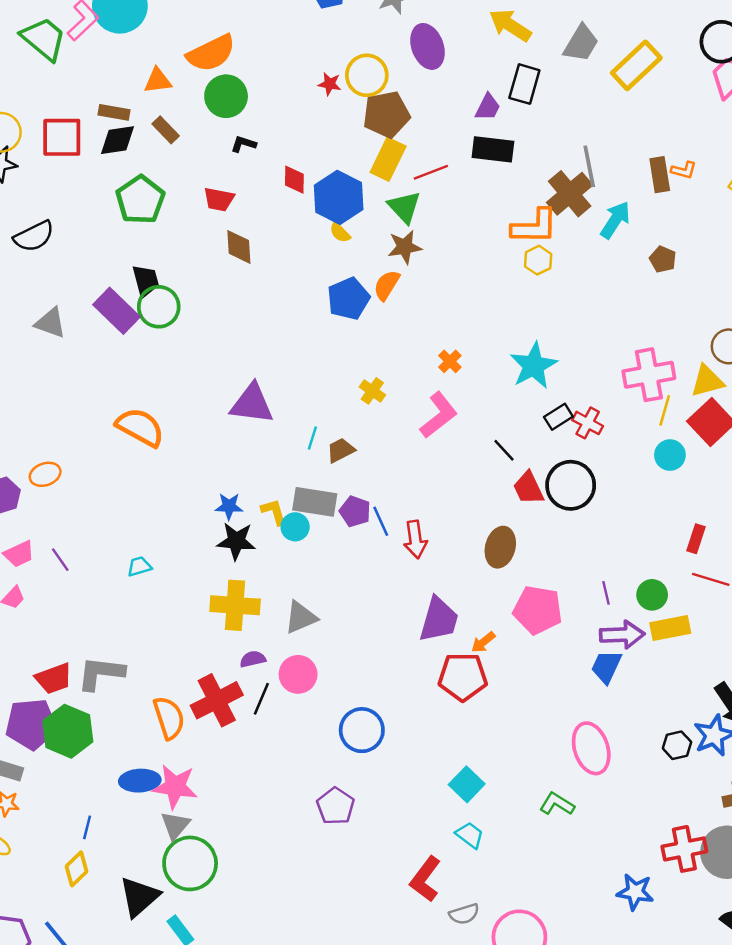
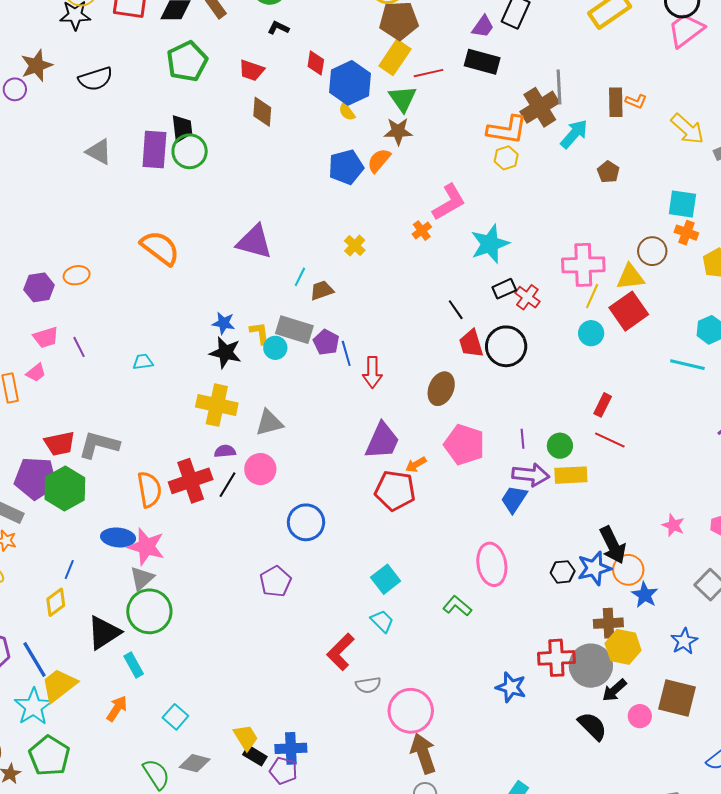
purple rectangle: (117, 311) -> (154, 150), turned 42
pink L-shape: (439, 415) -> (449, 202), moved

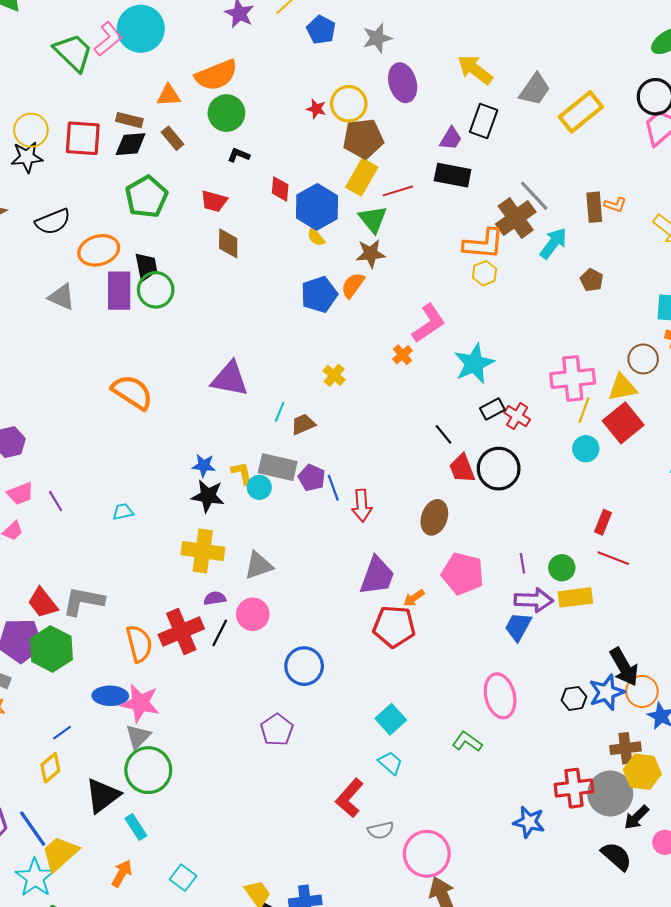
gray line: (559, 87) -> (534, 196), turned -36
orange ellipse: (77, 275) -> (99, 250), moved, size x1.5
red trapezoid: (60, 444) -> (43, 603), turned 68
blue line: (69, 570) -> (62, 733), turned 36

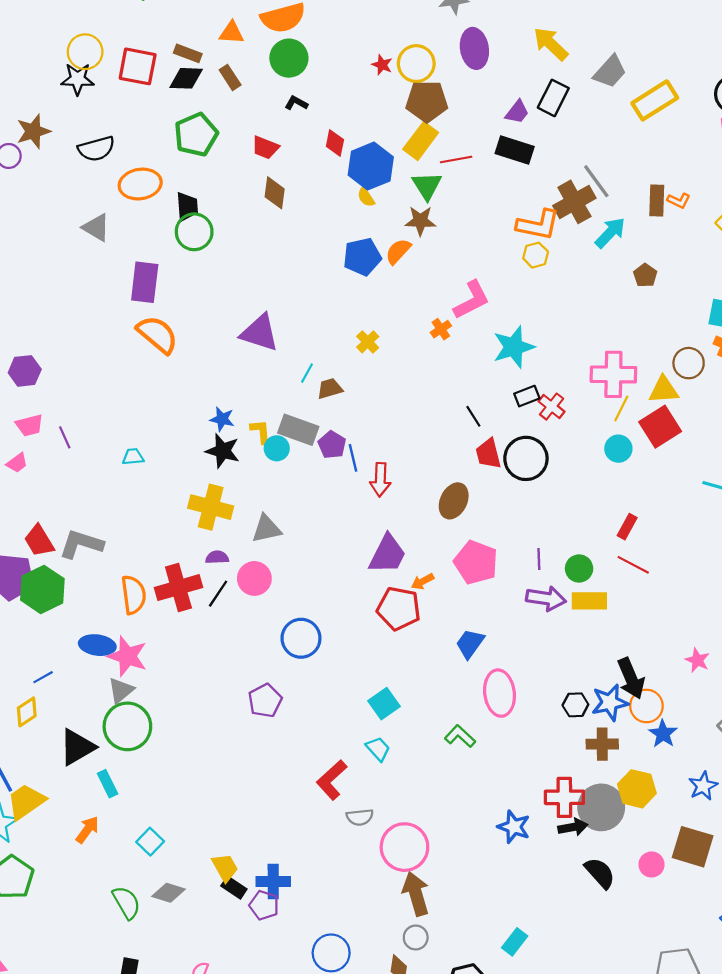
purple rectangle: (119, 291) -> (145, 282), moved
blue trapezoid: (518, 627) -> (470, 644), moved
brown cross: (625, 748) -> (602, 744), moved
black arrow: (637, 817) -> (573, 827), moved, turned -152

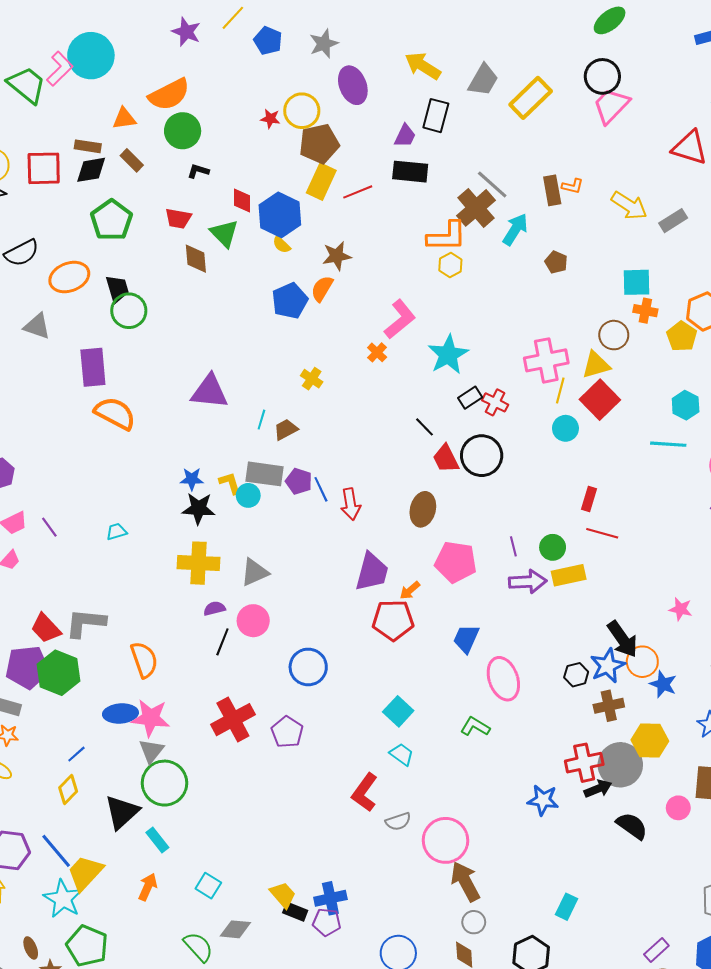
green triangle: (427, 186) -> (224, 233), moved
red cross: (178, 588) -> (233, 720), moved

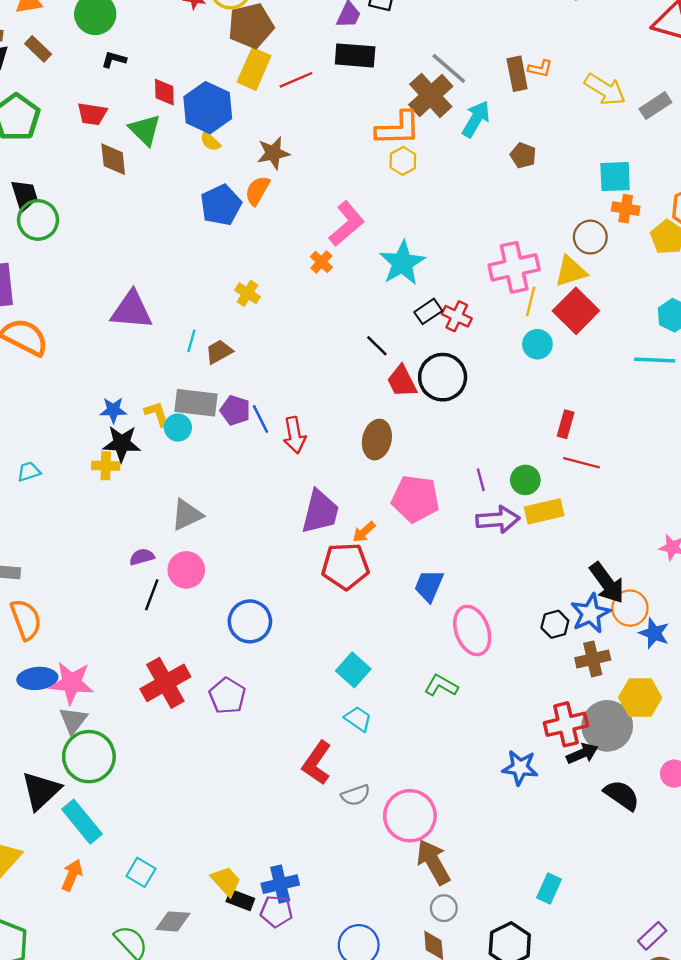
yellow cross: (198, 563) -> (106, 466), moved, size x0.6
orange semicircle: (144, 660) -> (26, 620), moved
cyan rectangle: (157, 840) -> (82, 822), size x1.5

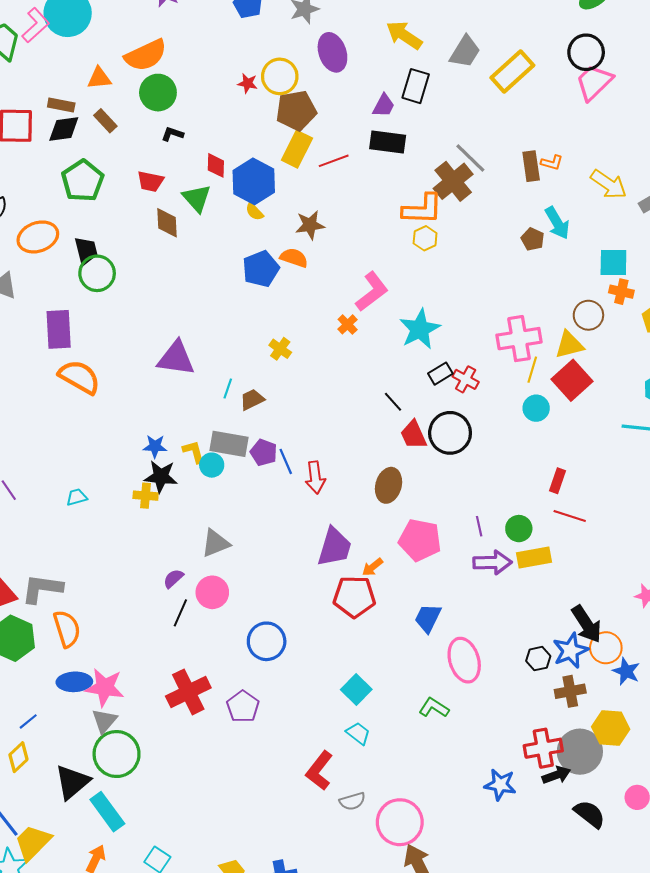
cyan arrow: (476, 119) -> (557, 223), moved, turned 116
orange semicircle: (257, 191) -> (294, 258), turned 76
purple semicircle: (142, 557) -> (173, 579), turned -30

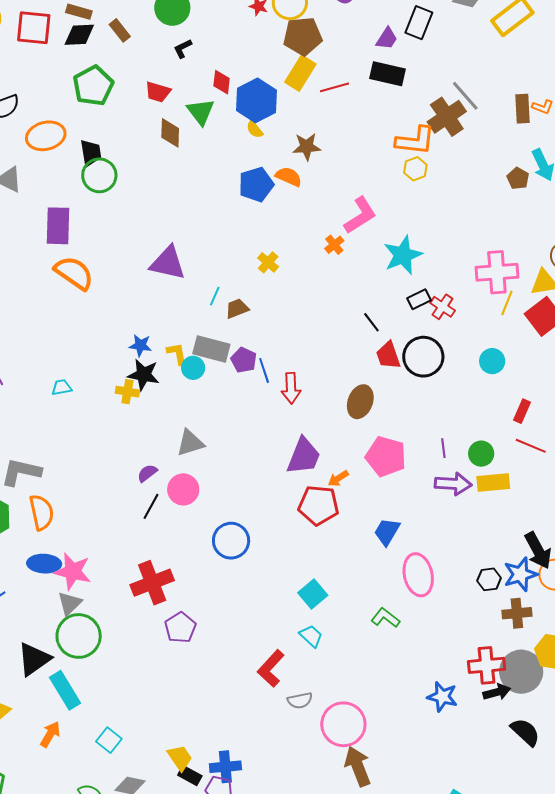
black L-shape: (172, 134) -> (183, 48), turned -50
cyan circle: (536, 408) -> (492, 361), moved
purple pentagon: (243, 706) -> (180, 628), moved

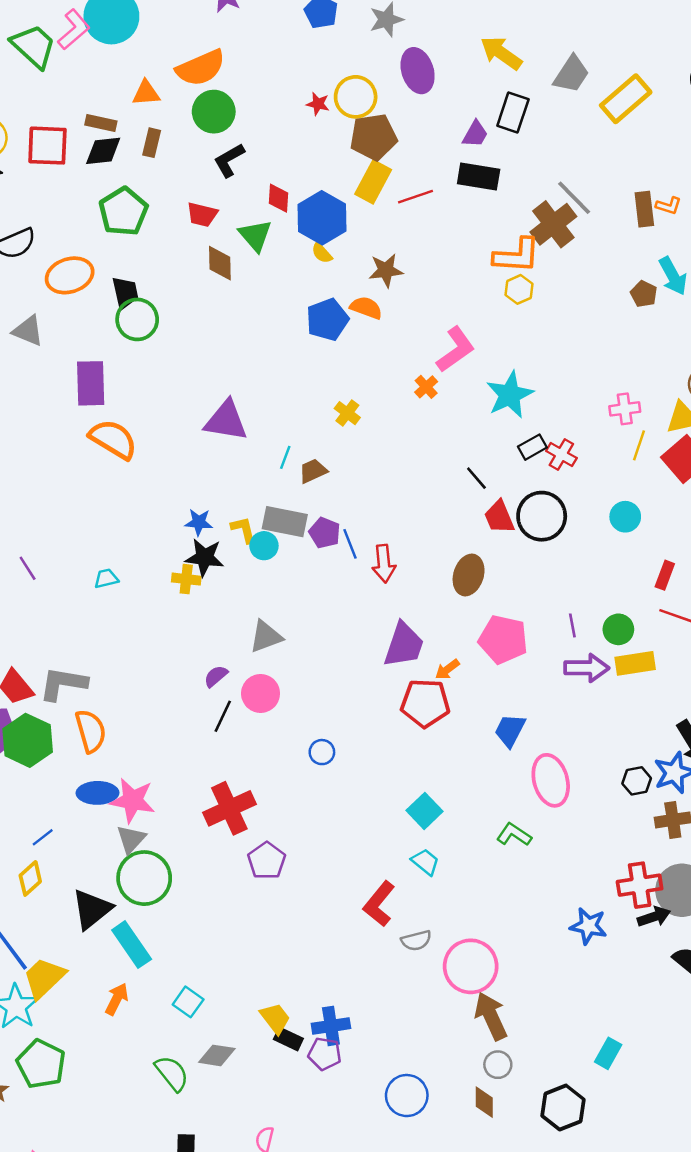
brown rectangle: (120, 30) -> (152, 143), turned 55
black L-shape: (183, 48) -> (229, 160), size x1.4
pink cross: (497, 272) -> (625, 409), size x0.6
blue circle: (231, 541) -> (322, 752), size x0.6

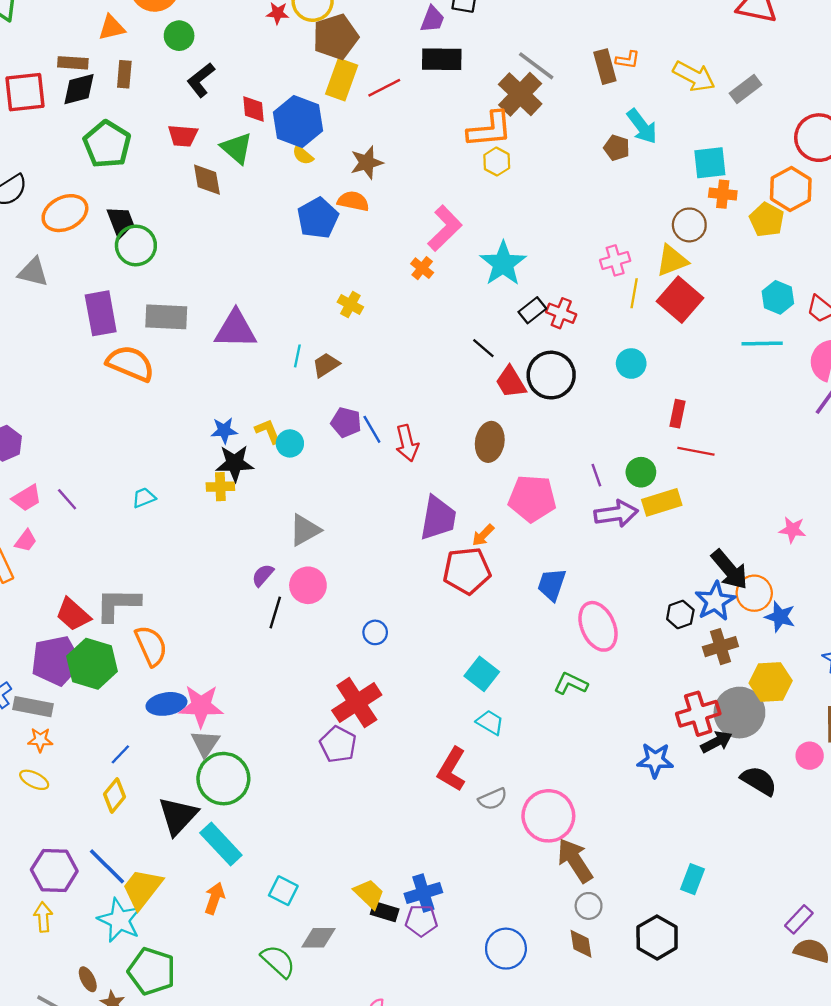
green circle: (214, 112) -> (179, 36), size x0.7
gray rectangle: (285, 522) -> (166, 317), moved
red cross: (229, 808) -> (357, 703), moved

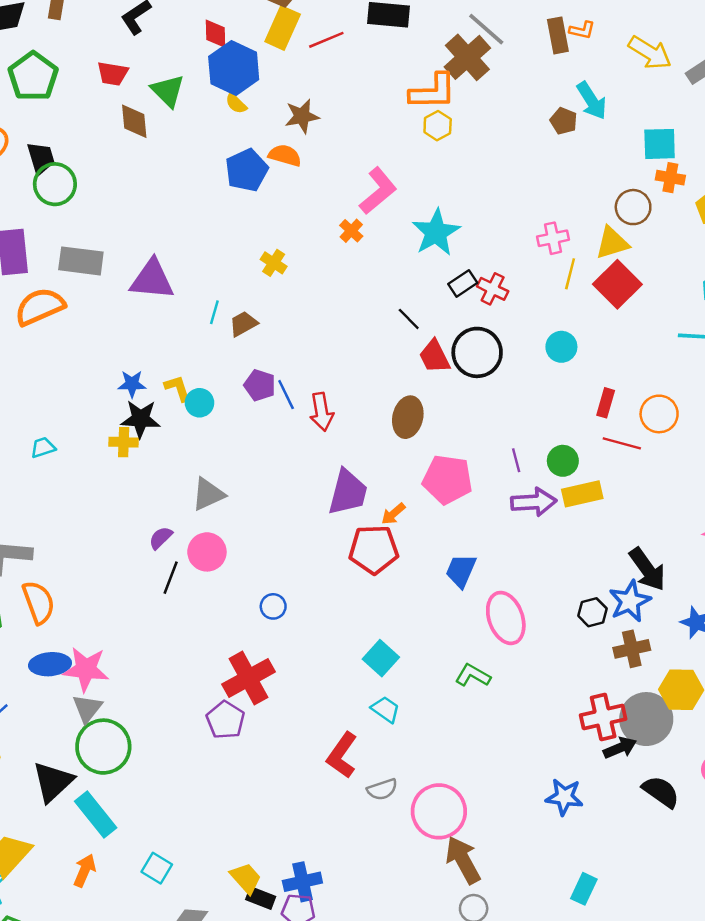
red diamond: (254, 109) -> (215, 34), moved
orange semicircle: (130, 363) -> (40, 307), turned -51
orange circle: (754, 593) -> (659, 414), moved
blue star: (655, 760) -> (564, 797), moved

